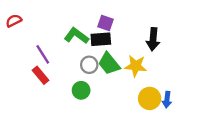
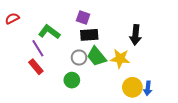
purple square: (105, 23) -> (83, 17), moved
green L-shape: (76, 36) -> (49, 32), moved

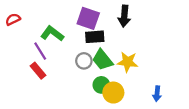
purple square: (83, 17) -> (88, 18), size x1.5
black arrow: (135, 35) -> (124, 16), moved
green circle: (72, 80) -> (101, 85), moved
yellow circle: (132, 87) -> (113, 93), moved

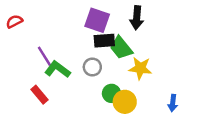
green L-shape: (52, 34) -> (58, 69), moved
green trapezoid: (102, 60) -> (121, 48), moved
red rectangle: (38, 71) -> (40, 95), moved

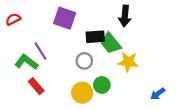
purple square: (97, 20) -> (65, 18), moved
green L-shape: (58, 69) -> (26, 62), moved
yellow circle: (125, 102) -> (82, 93), moved
blue arrow: (173, 103) -> (158, 94), turned 48

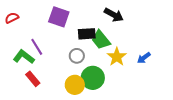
black arrow: (125, 16) -> (114, 15), turned -66
yellow star: (128, 62) -> (117, 57), turned 30
green circle: (102, 85) -> (93, 78), size x1.5
blue arrow: (158, 94) -> (144, 58), moved

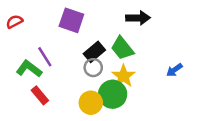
black arrow: (114, 15) -> (138, 18), turned -30
black rectangle: (87, 34) -> (94, 52), moved, turned -36
yellow star: (117, 57) -> (123, 76), moved

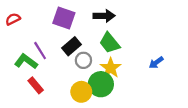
black arrow: (138, 18) -> (104, 16), moved
black rectangle: (94, 52) -> (71, 46), moved

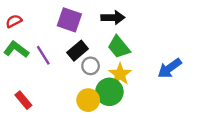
green L-shape: (26, 61) -> (16, 49), moved
blue arrow: (156, 63) -> (170, 68), size x1.5
red rectangle: (36, 85) -> (23, 100), moved

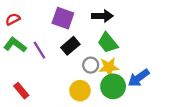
gray circle: (91, 66) -> (91, 65), moved
blue arrow: (170, 68) -> (139, 78), moved
yellow star: (120, 74) -> (109, 67), turned 30
green circle: (109, 92) -> (113, 86), moved

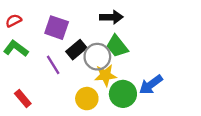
purple square: (63, 18) -> (57, 28), moved
purple line: (39, 50) -> (53, 65), moved
gray circle: (91, 65) -> (97, 57), moved, size x1.5
yellow star: (109, 67) -> (105, 75), moved

